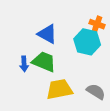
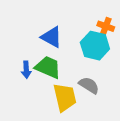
yellow trapezoid: (59, 89) -> (65, 97), turned 88
gray semicircle: (96, 92) -> (89, 85), moved

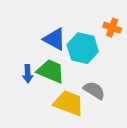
cyan hexagon: (95, 46) -> (83, 48), moved
yellow trapezoid: (65, 97) -> (69, 103), turned -56

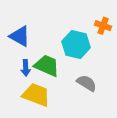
blue triangle: (55, 39) -> (20, 36), moved
yellow trapezoid: (69, 103) -> (36, 95), moved

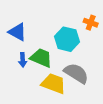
gray semicircle: (87, 83) -> (76, 73), size x1.4
yellow trapezoid: (36, 95) -> (54, 84), moved

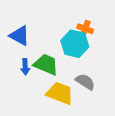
orange cross: (91, 23) -> (85, 29), moved
gray semicircle: (76, 73) -> (85, 82), size x0.7

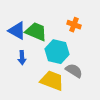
cyan hexagon: (75, 44) -> (57, 52), moved
green trapezoid: (46, 64) -> (36, 32), moved

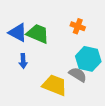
cyan hexagon: (57, 52) -> (88, 59), moved

